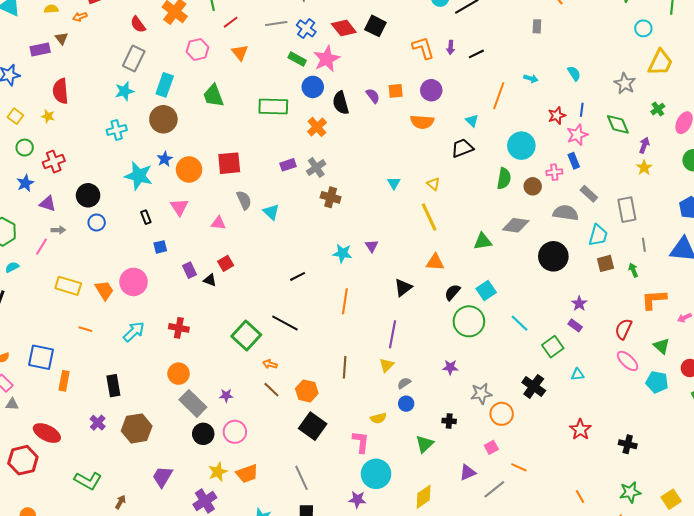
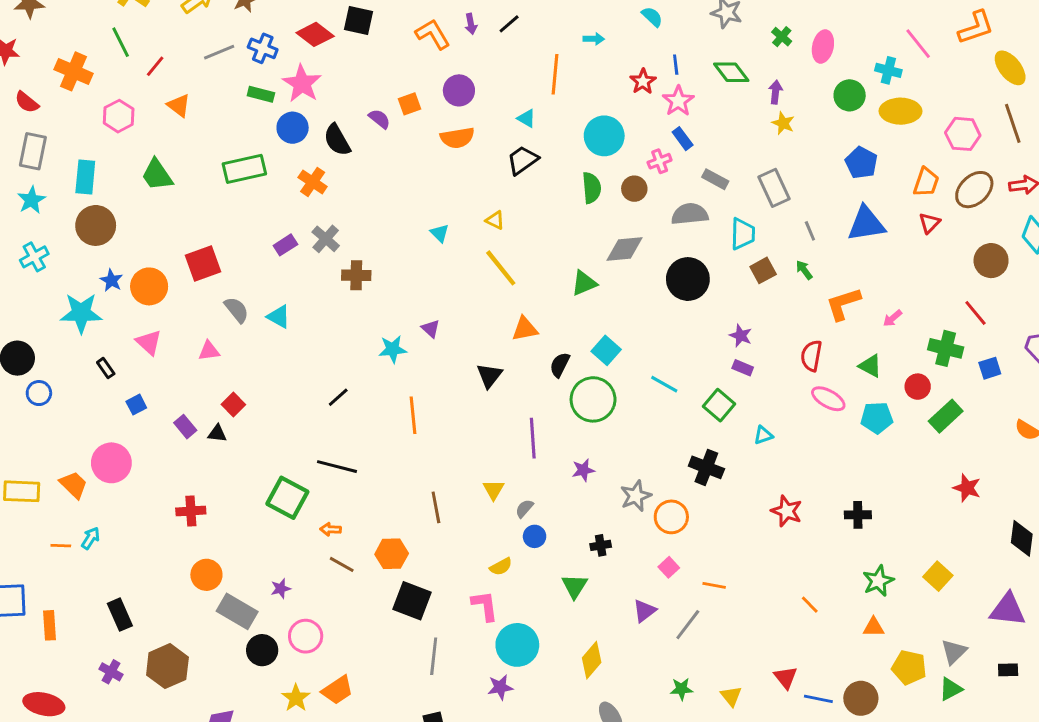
cyan arrow: (134, 332) -> (91, 538), moved, size x0.7
purple line: (393, 334) -> (533, 438), moved
gray line: (302, 478) -> (434, 656), moved, turned 45

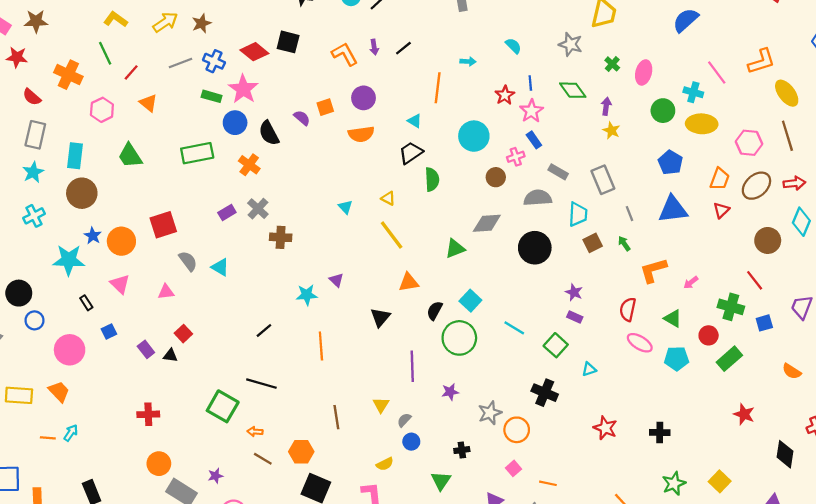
green semicircle: (592, 188) -> (432, 179), moved
pink circle: (111, 463) -> (70, 350), moved

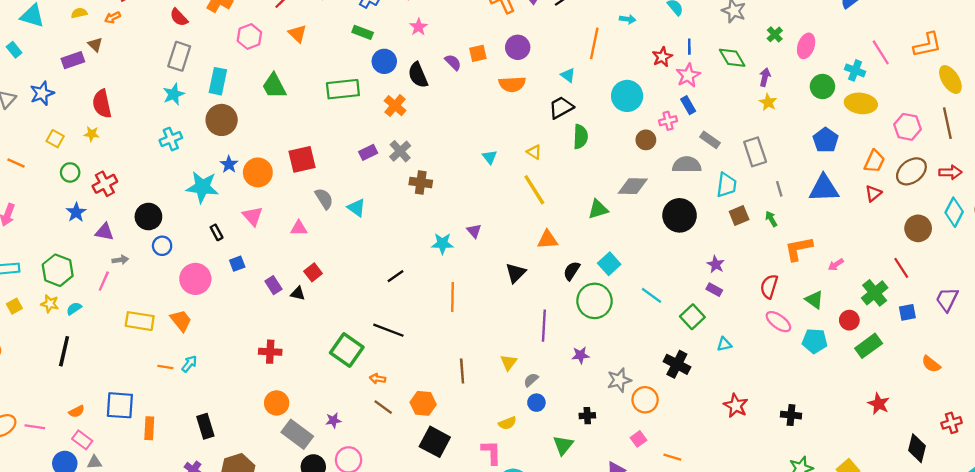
pink star: (243, 89) -> (418, 27), moved, size x0.6
green cross: (731, 307) -> (875, 293), turned 30

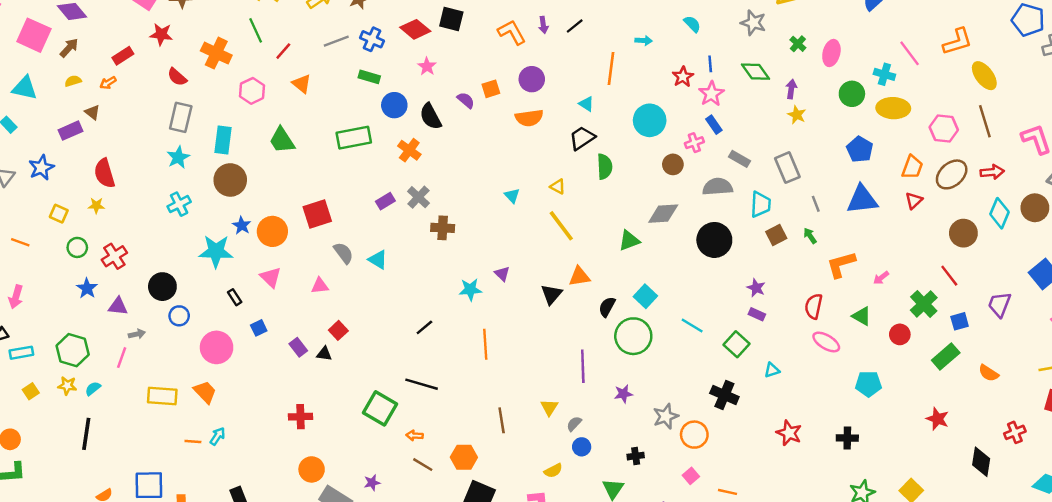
black triangle: (516, 273) -> (551, 294), moved
cyan pentagon: (815, 341) -> (868, 384), moved
green rectangle: (869, 346) -> (946, 357), moved

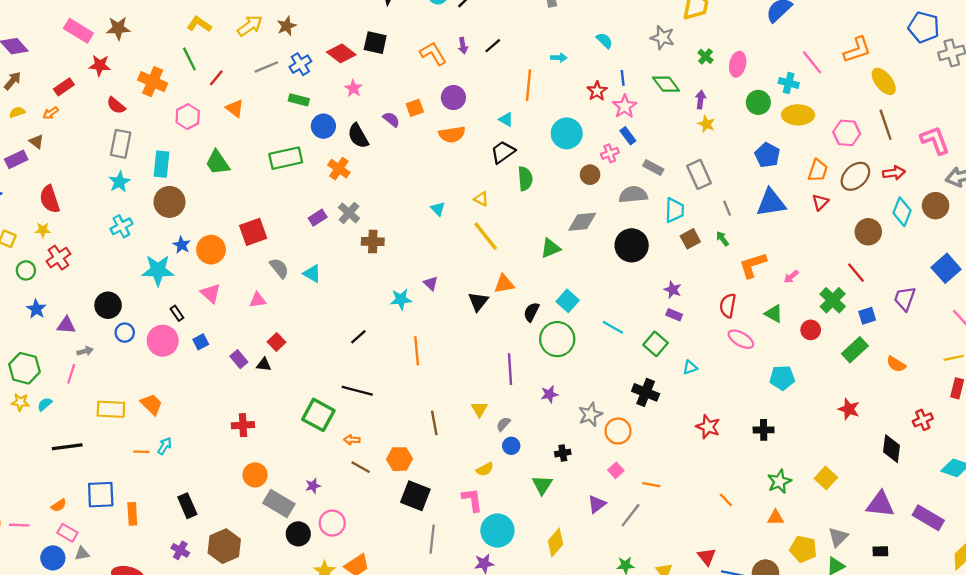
blue cross: (372, 39) -> (300, 64), turned 35
red cross: (114, 256) -> (58, 258), moved
pink circle: (217, 347) -> (163, 341), moved
black line: (86, 434) -> (67, 447), moved, turned 76

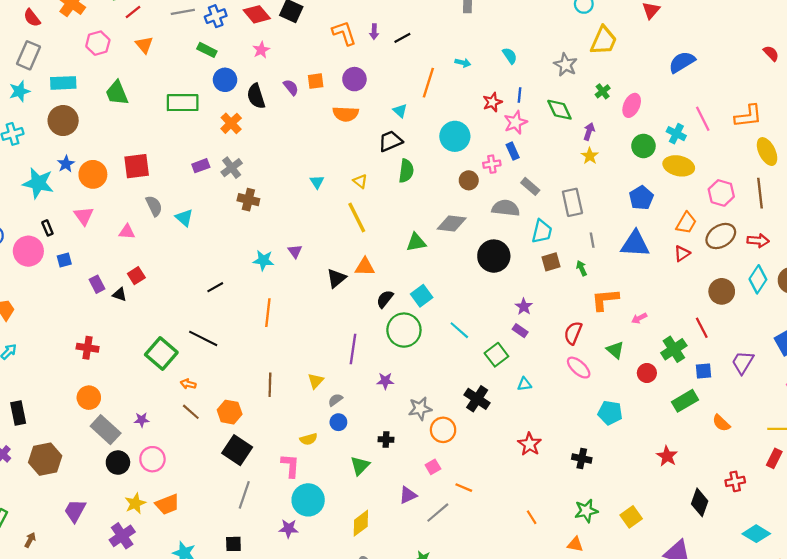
cyan rectangle: (162, 164) -> (63, 83), turned 70

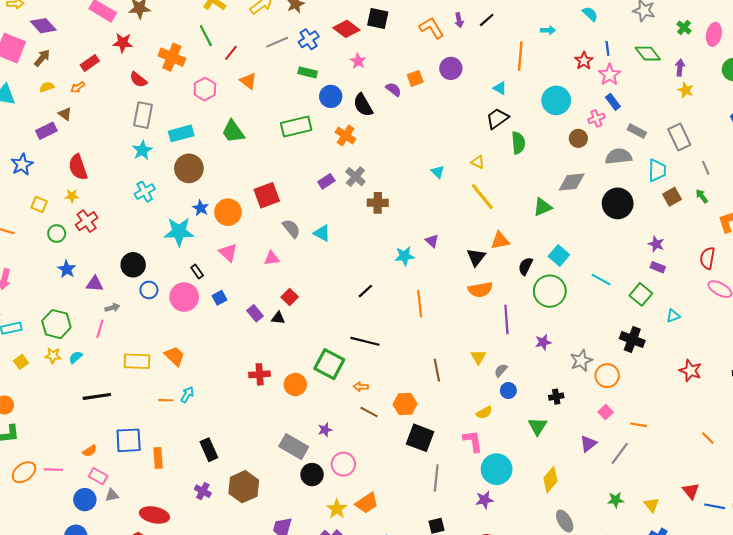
orange semicircle: (346, 114) -> (480, 290), moved
orange circle: (89, 398) -> (295, 385), moved

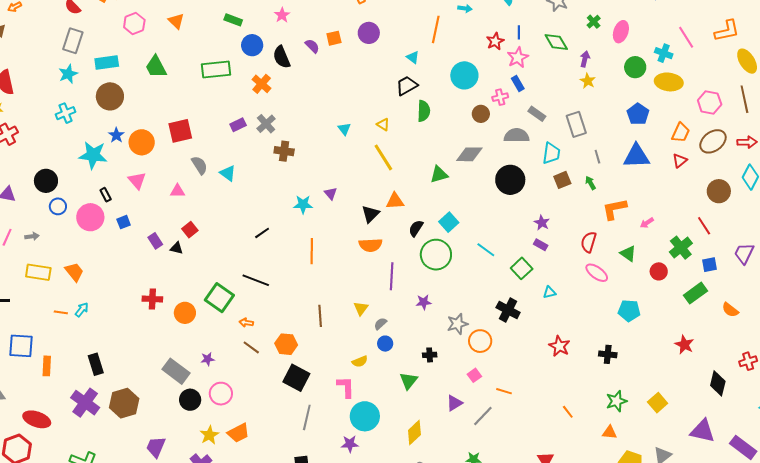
gray arrow: (112, 308) -> (32, 236), moved
purple cross: (203, 491) -> (85, 403), size x1.8

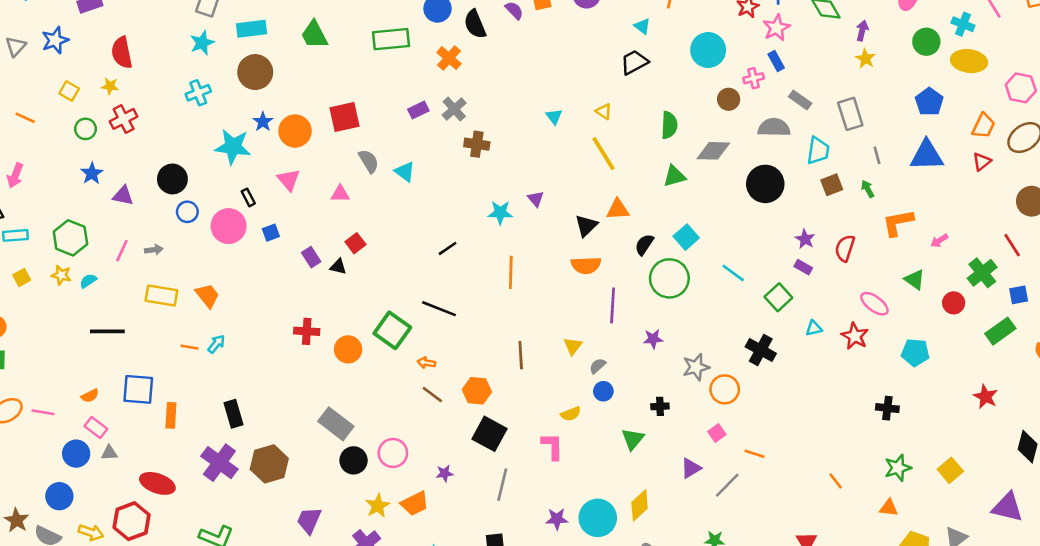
green semicircle: (424, 111) -> (669, 125), moved
red semicircle: (589, 242) -> (845, 248), moved
red star: (559, 346) -> (855, 336), moved
purple star: (208, 359) -> (445, 473), moved
cyan circle: (365, 416) -> (598, 518), moved

